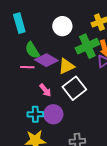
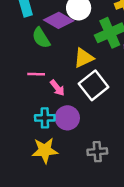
purple diamond: (46, 60) -> (59, 20), moved
pink line: (27, 67) -> (36, 74), moved

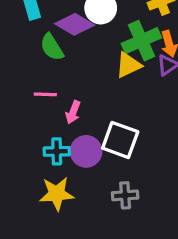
yellow triangle: (84, 58) -> (128, 65), moved
white square: (94, 85) -> (120, 140), moved, turned -32
pink arrow: (57, 88) -> (73, 112), turned 60

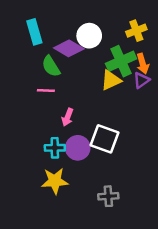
pink line: (45, 94) -> (46, 90), moved
gray cross: (125, 195) -> (108, 196), moved

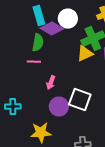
cyan rectangle: (34, 32) -> (39, 16), moved
green semicircle: (51, 66) -> (38, 43), turned -138
cyan cross: (55, 148) -> (13, 107), moved

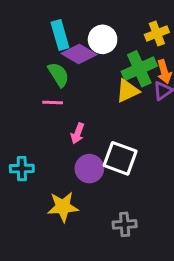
green semicircle: (38, 43) -> (59, 75), turned -42

